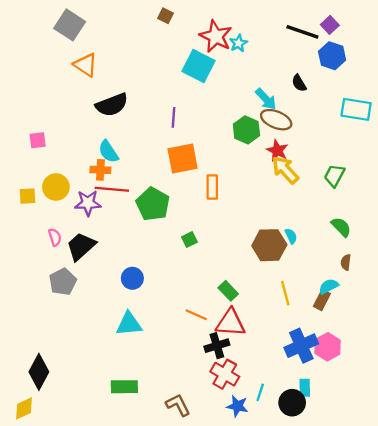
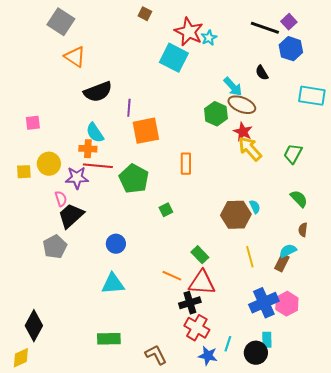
purple line: (173, 117) -> (129, 108), moved
orange square: (183, 158) -> (146, 131), moved
pink semicircle: (55, 237) -> (61, 199), moved

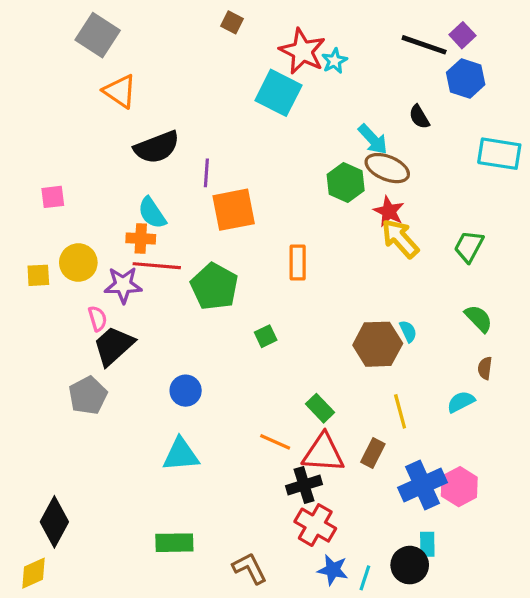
brown rectangle: (282, 263) -> (373, 453), moved
cyan line: (228, 344) -> (365, 578), moved

